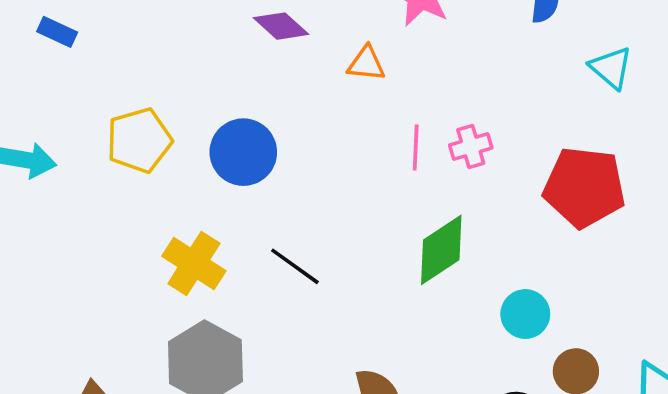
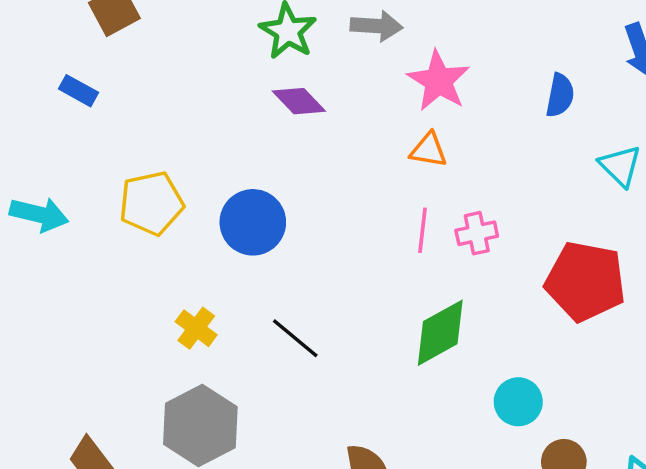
orange triangle: (366, 64) -> (429, 150), moved
yellow cross: (194, 263) -> (196, 328), size x0.7

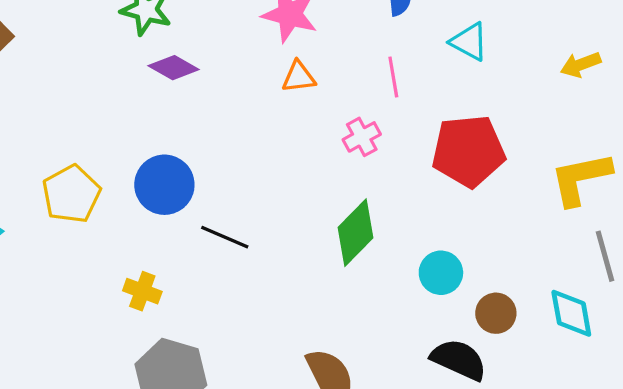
pink line: (423, 230) -> (393, 77), moved
black line: (295, 338) -> (225, 237), moved

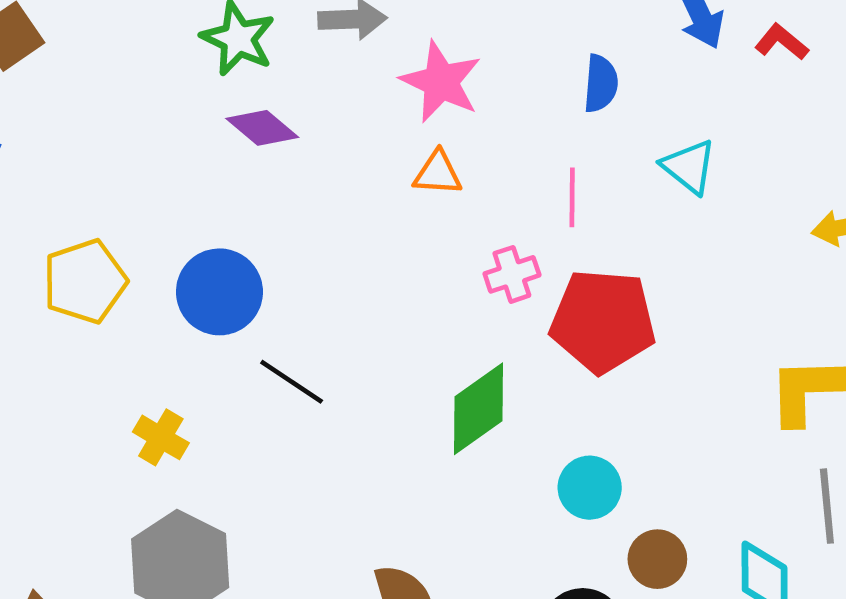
red pentagon: (468, 151) -> (603, 321), moved

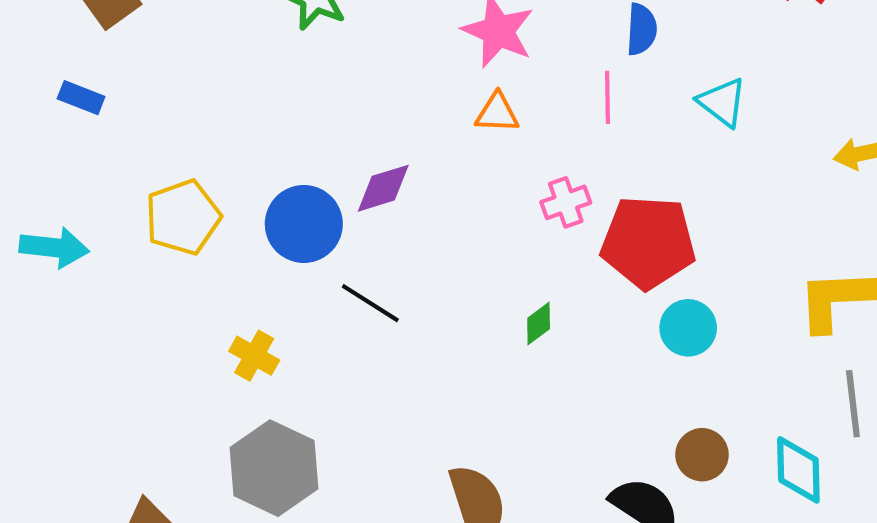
purple diamond: (262, 128) -> (383, 188), moved, turned -56
pink line: (572, 197) -> (607, 97), moved
green diamond: (479, 409) -> (539, 324), size x0.5
cyan circle: (590, 488) -> (688, 328), moved

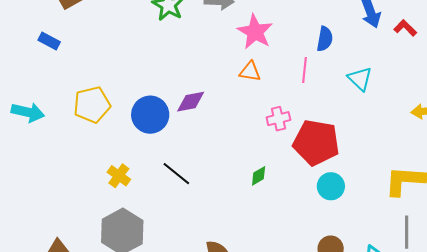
black line: (370, 303) -> (176, 174), moved

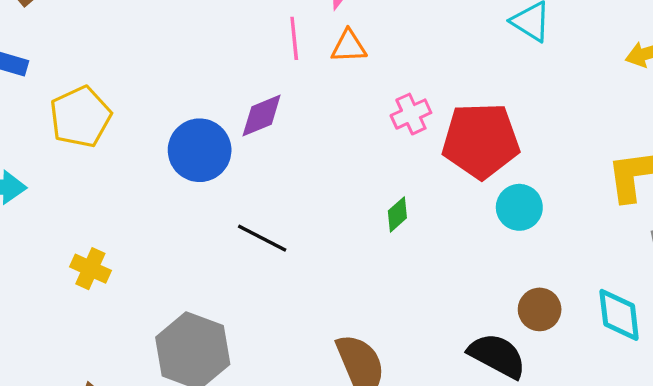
pink line: (304, 70) -> (294, 38), moved
yellow pentagon: (92, 105) -> (80, 117), moved
yellow cross: (119, 176) -> (90, 269), moved

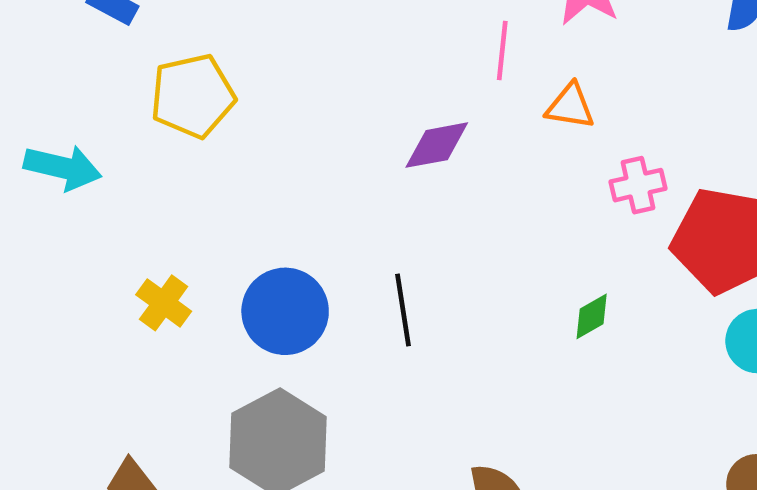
orange triangle: (349, 46) -> (570, 106), moved
blue circle: (200, 150) -> (285, 311), moved
black line: (262, 238) -> (403, 310), turned 42

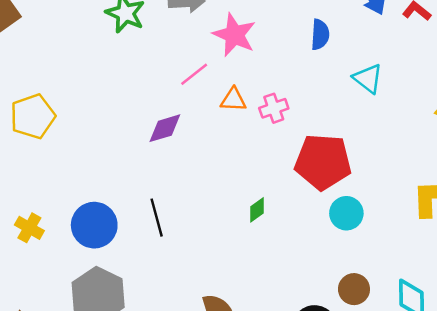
pink line: (502, 51) -> (194, 74), turned 52
pink cross: (638, 185) -> (274, 108), moved

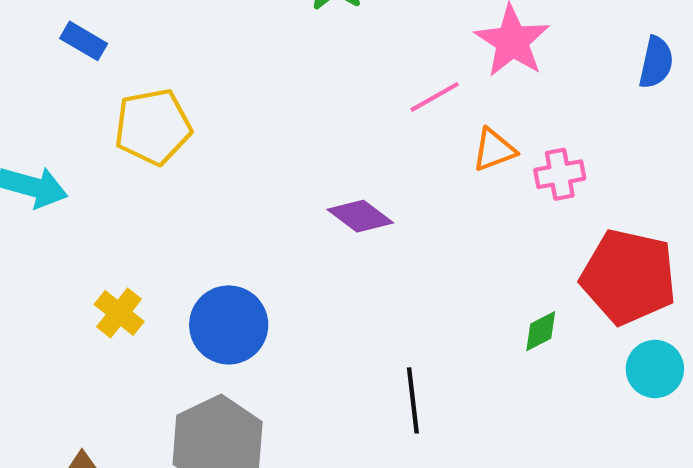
orange triangle: (233, 100) -> (494, 150), turned -32
purple diamond: (165, 128) -> (360, 216), moved, turned 45
green diamond: (257, 210) -> (541, 331), moved
black line: (157, 218) -> (413, 400), moved

